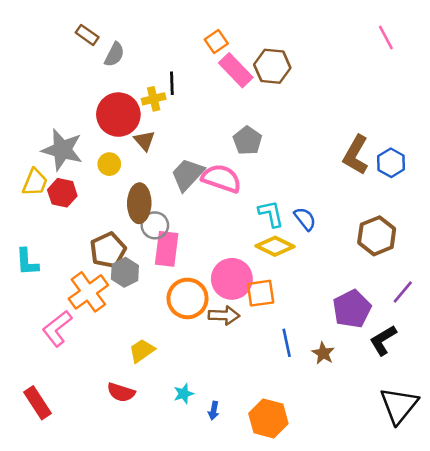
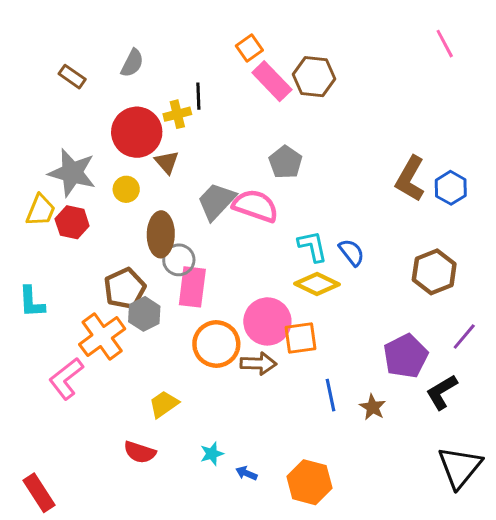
brown rectangle: (87, 35) -> (72, 77), moved
red rectangle: (38, 403) -> (39, 493), moved
blue arrow: (214, 411) -> (246, 473), turned 102

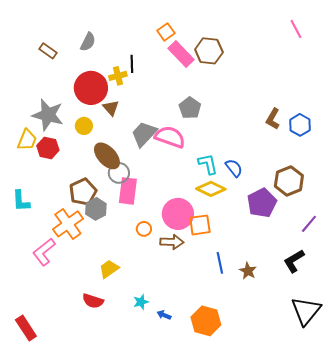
brown L-shape: (410, 179) -> (273, 119), size x0.7
brown ellipse: (161, 234) -> (107, 156), turned -44
orange circle: (216, 344) -> (144, 229), size x0.5
purple pentagon: (406, 356) -> (262, 203), moved

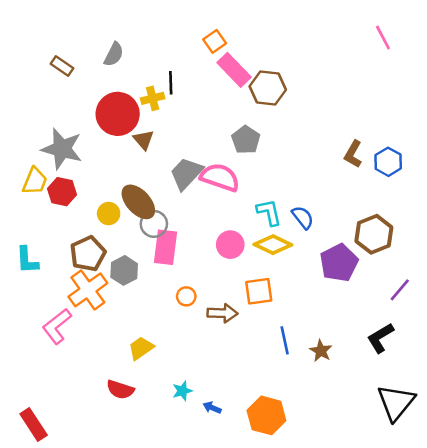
brown hexagon: (209, 51) -> (268, 88), moved
yellow circle: (84, 126) -> (109, 214), moved
brown pentagon: (83, 192) -> (88, 254), moved
pink circle: (178, 214) -> (230, 245), moved, size x0.7

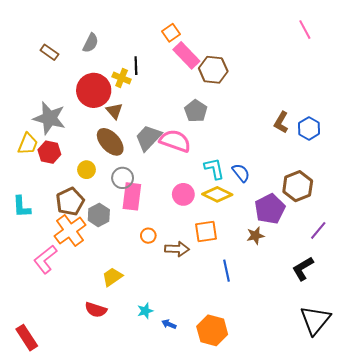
yellow cross: (153, 98) -> (122, 78), turned 36
brown ellipse: (138, 202) -> (110, 142), moved
brown star: (321, 351) -> (255, 236), moved, turned 30

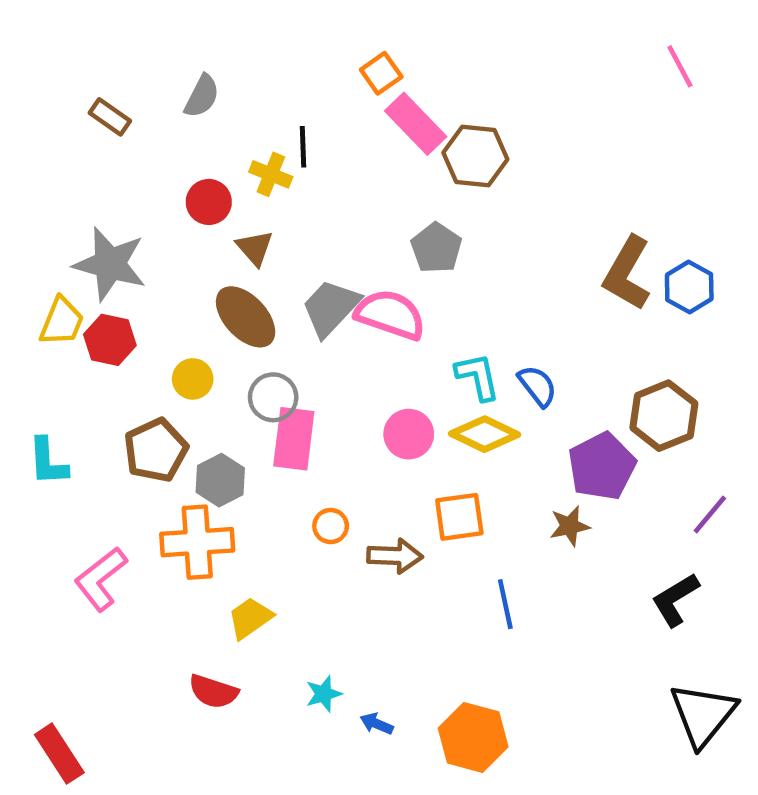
red circle: (94, 90) -> (209, 202), size x0.6
brown L-shape: (281, 122) -> (627, 273), size x1.5
orange cross: (70, 230) -> (197, 542), moved, turned 32

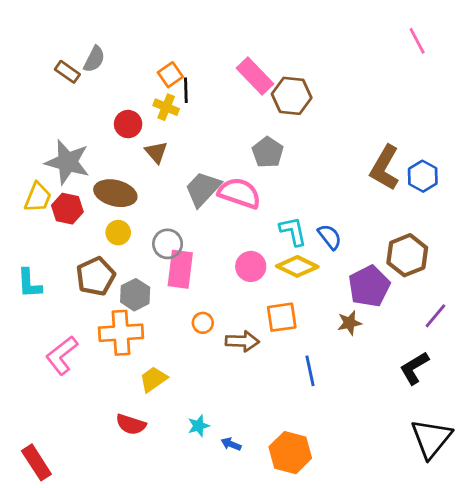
orange square: (381, 73) -> (170, 75), moved
gray semicircle: (202, 96) -> (94, 59), moved
brown ellipse: (246, 317) -> (115, 193), moved, turned -33

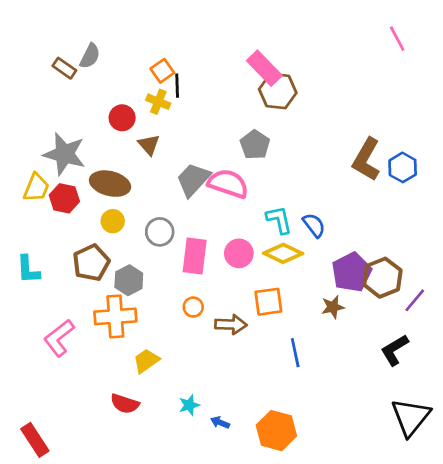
pink rectangle: (255, 76) -> (264, 68), moved
brown hexagon: (407, 255) -> (382, 278), moved
pink rectangle: (180, 269) -> (195, 256), moved

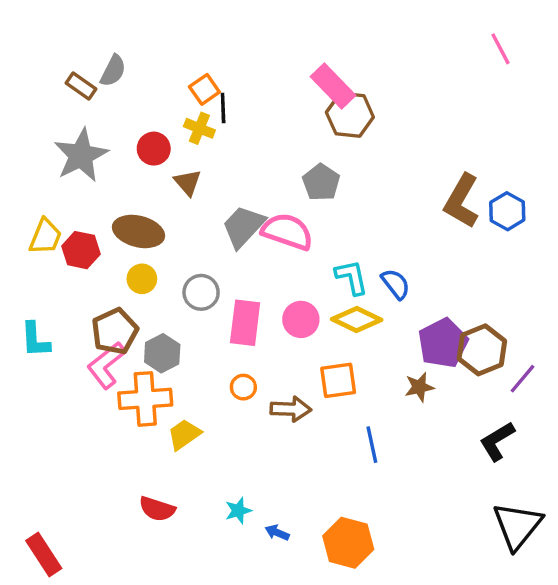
gray star: (64, 154) -> (81, 155), moved, turned 30
pink L-shape: (59, 338) -> (106, 365), moved
yellow trapezoid: (146, 361) -> (184, 434), moved

